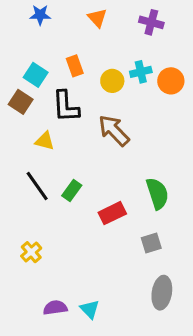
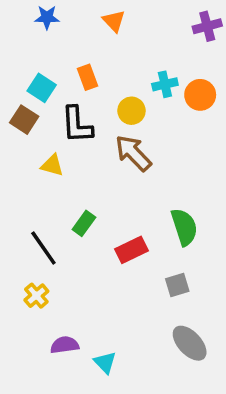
purple cross: (151, 22) -> (207, 26), moved, turned -30
yellow circle: (112, 81) -> (131, 111), moved
black line: (37, 186) -> (43, 248), moved
gray ellipse: (162, 293) -> (190, 343), turned -52
purple semicircle: (55, 308) -> (65, 345), moved

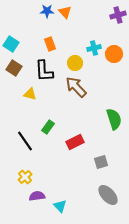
blue star: (47, 17) -> (47, 11), moved
cyan square: (42, 88) -> (11, 44), moved
green semicircle: (184, 227) -> (114, 119), moved
yellow cross: (36, 296) -> (25, 177), moved

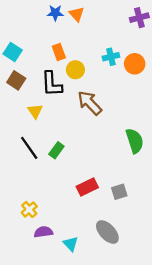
yellow circle: (75, 63) -> (75, 70), moved
yellow triangle: (30, 94) -> (35, 111), turned 40
black line: (25, 141) -> (29, 148), moved
red rectangle: (75, 142) -> (87, 187), moved
gray ellipse: (108, 195) -> (107, 232), moved

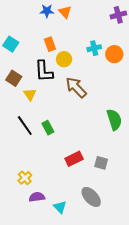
brown square: (16, 80) -> (14, 78), moved
green rectangle: (56, 150) -> (48, 128), turned -64
gray square: (119, 192) -> (101, 163), turned 32

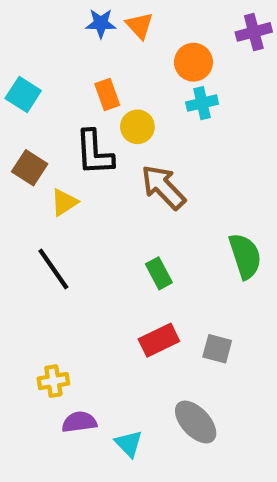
orange circle: (114, 54) -> (193, 62), moved
yellow triangle: (30, 94) -> (64, 202), turned 32
green rectangle: (48, 128) -> (159, 273), moved
yellow cross: (25, 178) -> (53, 381), turned 32

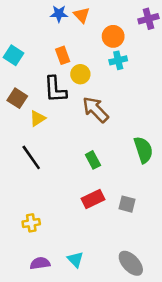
purple semicircle: (79, 422) -> (40, 263), moved
gray ellipse: (196, 422) -> (131, 263), moved

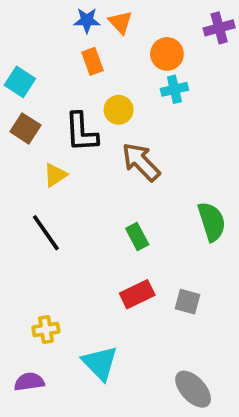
orange rectangle: (63, 55) -> (92, 61), moved
brown square: (17, 98) -> (25, 128), moved
cyan triangle: (75, 259) -> (100, 363), moved, size x1.5
purple semicircle: (40, 263) -> (29, 382), moved

